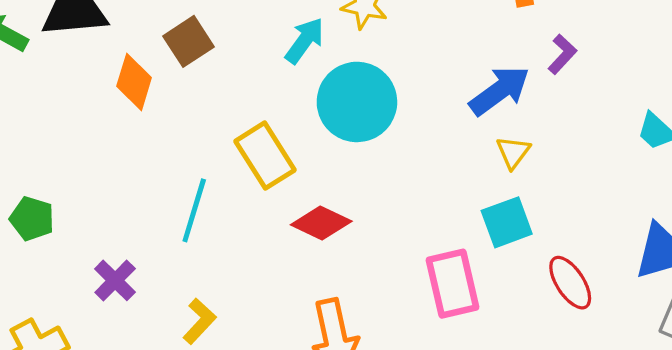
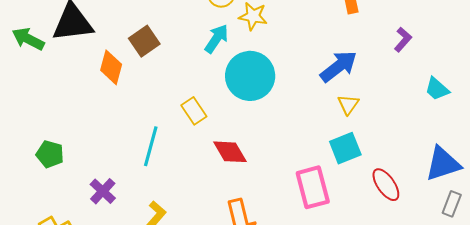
purple L-shape: (562, 54) -> (403, 40), moved
yellow rectangle: (265, 156) -> (194, 111), size x0.7
red diamond: (321, 223) -> (230, 152), turned 36

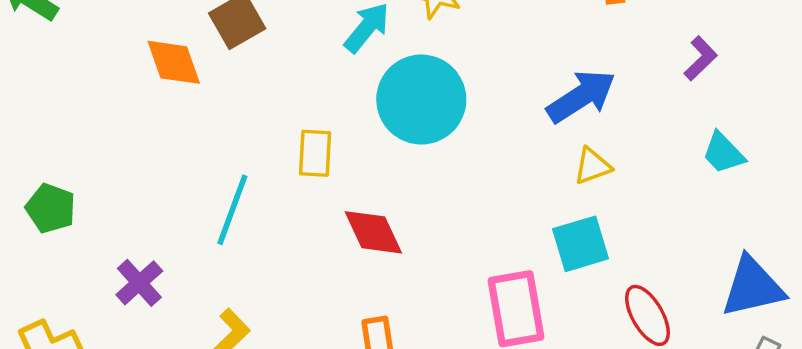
orange diamond: (111, 67) -> (174, 62), turned -40
cyan trapezoid: (437, 89) -> (723, 153), moved
yellow triangle: (348, 105) -> (592, 166), turned 30
yellow rectangle: (194, 111) -> (315, 153), turned 32

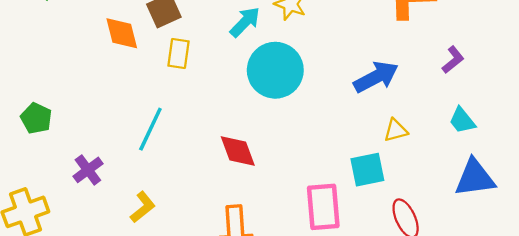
yellow rectangle: (315, 153) -> (179, 53), moved
yellow triangle: (592, 166) -> (396, 130), moved
blue triangle: (753, 287) -> (475, 178), moved

